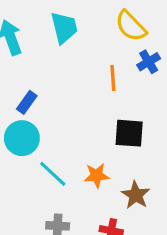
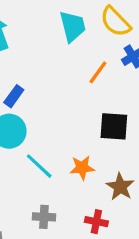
cyan trapezoid: (64, 28) -> (73, 26), moved
orange line: (113, 78) -> (98, 72), turned 40

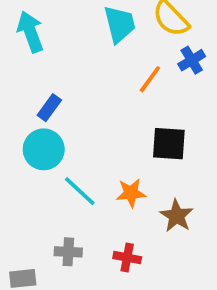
gray cross: (44, 217) -> (68, 252), moved
red cross: (96, 222) -> (127, 258), moved

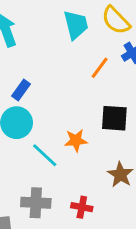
orange star: (131, 193) -> (76, 140), moved
gray cross: (68, 252) -> (36, 203), size x1.4

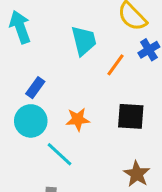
cyan trapezoid: (76, 25) -> (84, 41), moved
orange star: (76, 140) -> (78, 119), moved

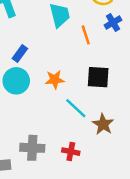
orange line: (116, 65) -> (86, 35), turned -54
cyan line: (60, 154) -> (76, 108), moved

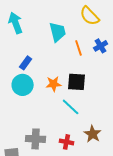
blue cross: (113, 23) -> (101, 46), moved
black square: (98, 77) -> (77, 82), moved
brown star: (103, 124) -> (93, 134), moved

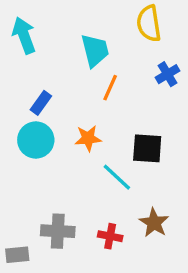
yellow semicircle: (90, 16) -> (149, 24), turned 35
orange line: (79, 48) -> (110, 88), moved, turned 42
black square: (77, 82) -> (147, 148), moved

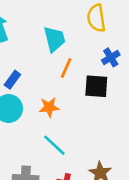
black square: (147, 148) -> (96, 86), moved
cyan line: (117, 177) -> (54, 145), moved

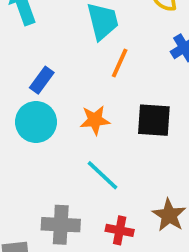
black square: (96, 86) -> (154, 120), moved

